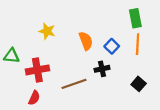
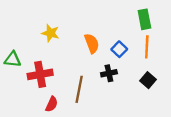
brown line: (74, 84) -> (79, 89), turned -60
black square: (139, 84) -> (148, 80), moved
red semicircle: (34, 98) -> (52, 104), moved

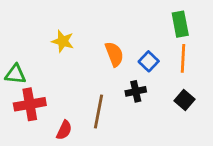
red cross: (40, 74) -> (30, 104), moved

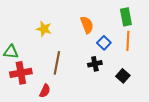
orange semicircle: (114, 54) -> (87, 25), moved
black square: (184, 100) -> (123, 76), moved
brown line: (99, 111) -> (57, 63), moved

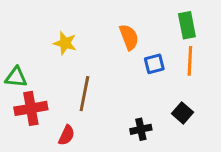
blue square: (104, 43) -> (154, 64), turned 32
black cross: (95, 64) -> (141, 129), moved

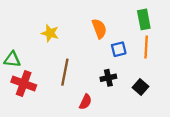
red cross: (31, 108) -> (24, 83), turned 30
black cross: (141, 129) -> (108, 78), moved
red semicircle: (67, 135) -> (85, 102), moved

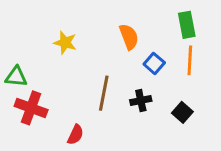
blue square: (119, 49) -> (154, 63), turned -35
brown line: (65, 72) -> (104, 93), moved
red semicircle: (85, 102) -> (76, 135), moved

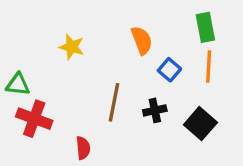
black square: (182, 112) -> (200, 124), size x1.4
red semicircle: (76, 135) -> (83, 148), turned -30

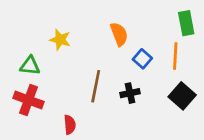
green rectangle: (205, 27) -> (186, 23), moved
green triangle: (18, 84) -> (30, 66), moved
black square: (200, 124) -> (182, 96), moved

